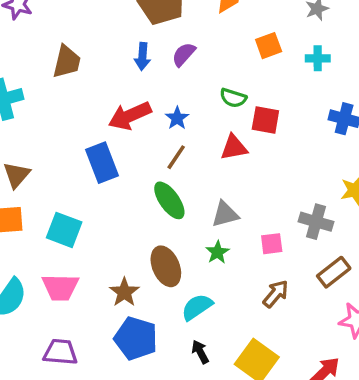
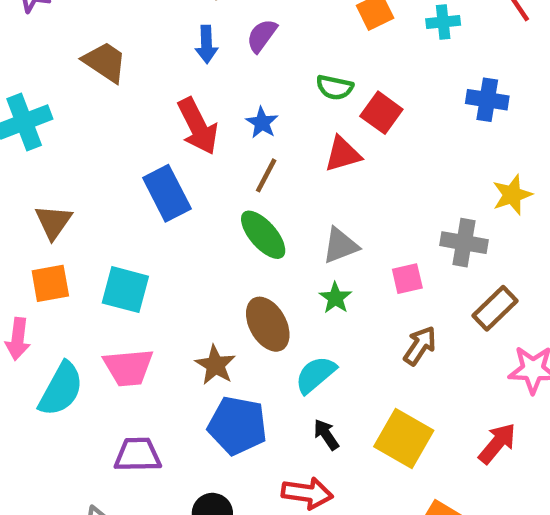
brown trapezoid: (67, 62) -> (105, 62), turned -63
red arrow: (130, 116) -> (198, 126), turned -87
red square: (265, 120) -> (381, 113), turned 32

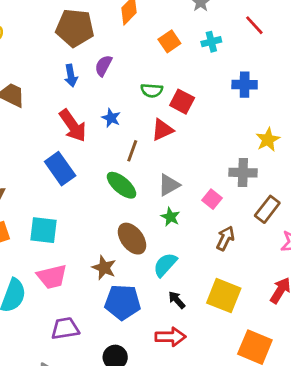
brown line: (266, 175) -> (132, 151), moved
pink square: (407, 279) -> (212, 199), turned -30

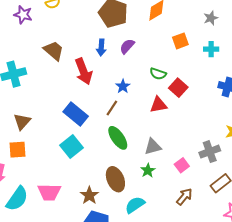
red arrow: (73, 126) -> (84, 71), moved
brown line: (132, 151) -> (112, 108), moved
blue rectangle: (60, 169) -> (76, 114), turned -30
gray cross: (243, 173) -> (210, 152), turned -36
cyan square: (43, 230) -> (71, 147), moved, turned 30

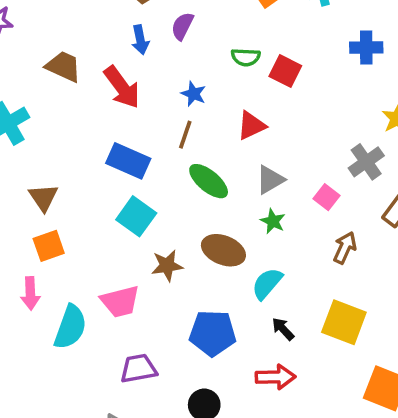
red triangle: (158, 105) -> (251, 126), moved
brown ellipse: (115, 179) -> (223, 250), turned -30
brown star: (89, 195) -> (167, 266), moved, turned -30

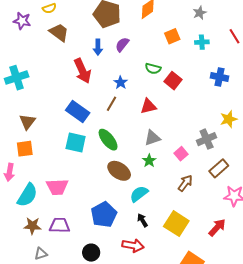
brown trapezoid: (63, 66) -> (59, 32), moved
green ellipse: (209, 181) -> (108, 140), moved
cyan square: (136, 216) -> (76, 143), turned -35
brown star: (167, 266) -> (32, 226), moved
blue pentagon: (213, 333) -> (104, 215), turned 30

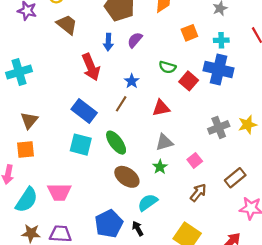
blue cross: (220, 77) -> (219, 69), moved, size x1.5
gray cross: (207, 139) -> (219, 127), moved
black arrow: (142, 220) -> (138, 229), moved

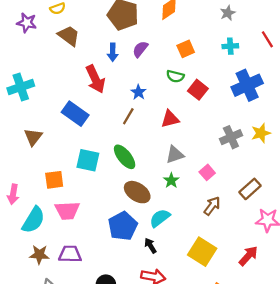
orange square: (189, 33) -> (186, 49), moved
blue cross: (219, 69) -> (247, 85), moved, turned -36
blue rectangle: (84, 111) -> (75, 114), moved
orange square: (25, 149) -> (54, 180), moved
blue pentagon: (109, 224) -> (123, 226), moved

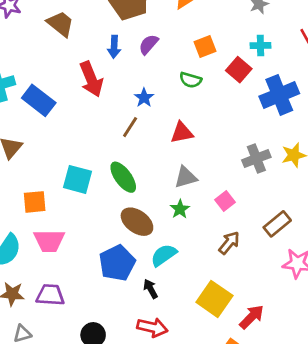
red square: (198, 90) -> (239, 70), moved
blue rectangle: (75, 114) -> (39, 100), moved
red arrow: (248, 256) -> (252, 317), moved

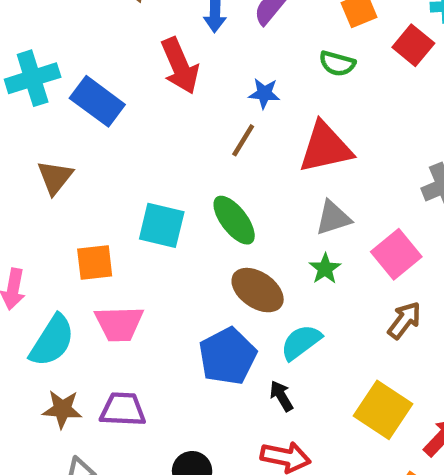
blue star: (144, 98) -> (264, 93), turned -30
red triangle: (182, 133) -> (325, 147), size x1.5
pink square: (225, 201) -> (396, 254), size x1.5

